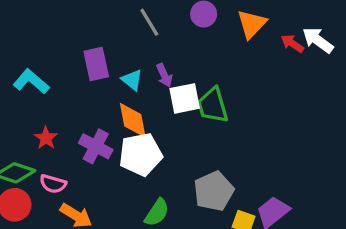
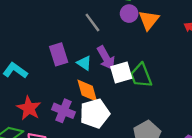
orange triangle: (252, 24) -> (149, 20), moved
purple arrow: (164, 75) -> (106, 58), size x1.5
red star: (46, 138) -> (29, 108), size x1.5

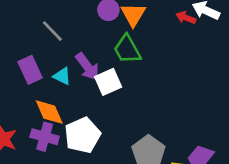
gray line: (92, 23) -> (52, 31), moved
green trapezoid: (141, 75) -> (127, 49), moved
orange diamond: (87, 91) -> (49, 112), moved

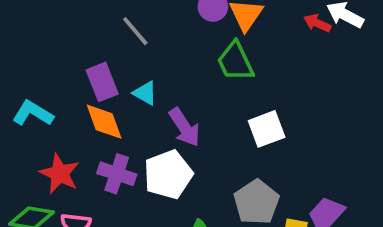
purple arrow: (87, 67) -> (185, 127), moved
white square: (108, 82) -> (267, 129), moved
orange diamond: (49, 112) -> (104, 122), moved

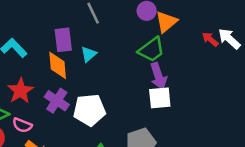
green trapezoid: (235, 61) -> (151, 50), turned -116
cyan triangle: (145, 93) -> (89, 54), turned 35
purple arrow: (185, 127) -> (158, 76), moved

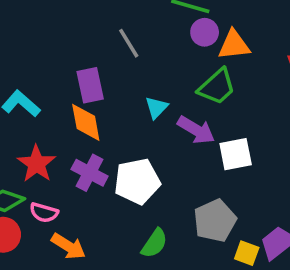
orange triangle: (166, 22) -> (234, 45), turned 40
cyan triangle: (89, 54) -> (157, 108), moved
purple arrow: (158, 76) -> (196, 130), moved, turned -35

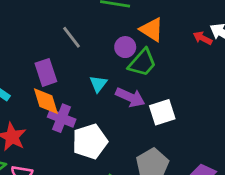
purple circle: (205, 32) -> (125, 47), moved
orange triangle: (234, 45) -> (152, 29), turned 45
purple cross: (90, 173) -> (62, 118), moved

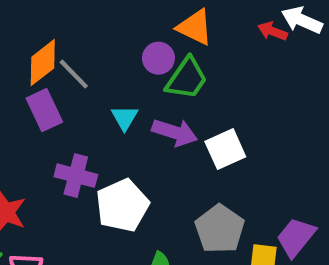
gray line: (72, 37) -> (74, 74), moved
orange diamond: (46, 101) -> (43, 63), moved, turned 76

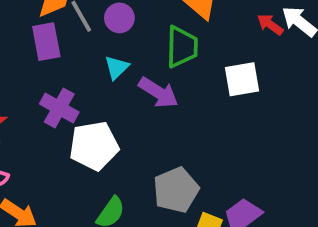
purple circle: (158, 58) -> (119, 18), moved
green trapezoid: (187, 78) -> (182, 47), turned -48
white square: (225, 149) -> (242, 79), moved

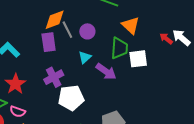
white square: (242, 79) -> (138, 59), moved
purple cross: (59, 108) -> (54, 77), turned 30

